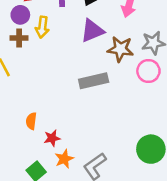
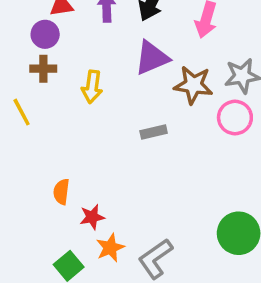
yellow arrow: (42, 27) -> (92, 87), moved
gray rectangle: (94, 81) -> (154, 132), size x0.6

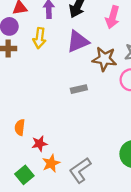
yellow arrow: (92, 87) -> (39, 38), moved

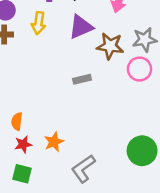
red star: (39, 144) -> (23, 144), moved
orange star: (51, 163) -> (54, 142), moved
green square: (24, 175) -> (22, 174), turned -36

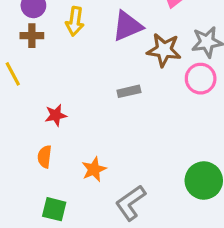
orange semicircle: (17, 121) -> (45, 157), moved
red star: (23, 144) -> (56, 115), moved

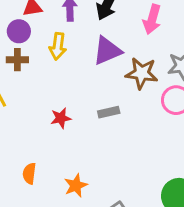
red star: (56, 115) -> (61, 118), moved

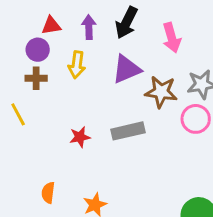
pink arrow: (152, 19) -> (172, 38), turned -32
gray rectangle: (109, 112) -> (128, 131), size x1.5

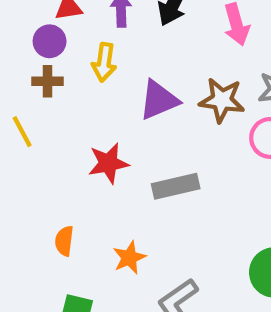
purple triangle: (126, 69) -> (159, 100), moved
gray rectangle: (128, 131) -> (176, 186), moved
red star: (80, 137) -> (108, 163), size x1.4

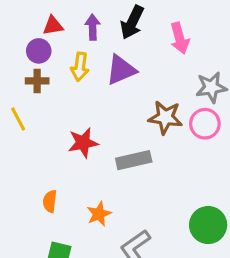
purple triangle: (159, 100) -> (121, 70), moved
brown star: (222, 100) -> (165, 117), moved

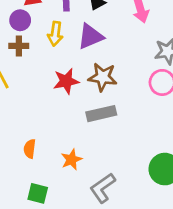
brown star: (165, 117) -> (103, 77), moved
red star: (83, 143) -> (66, 81), moved

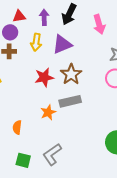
brown star: (103, 77) -> (71, 74), turned 30
orange star: (72, 160) -> (48, 112), moved
gray L-shape: (103, 188) -> (52, 154), moved

